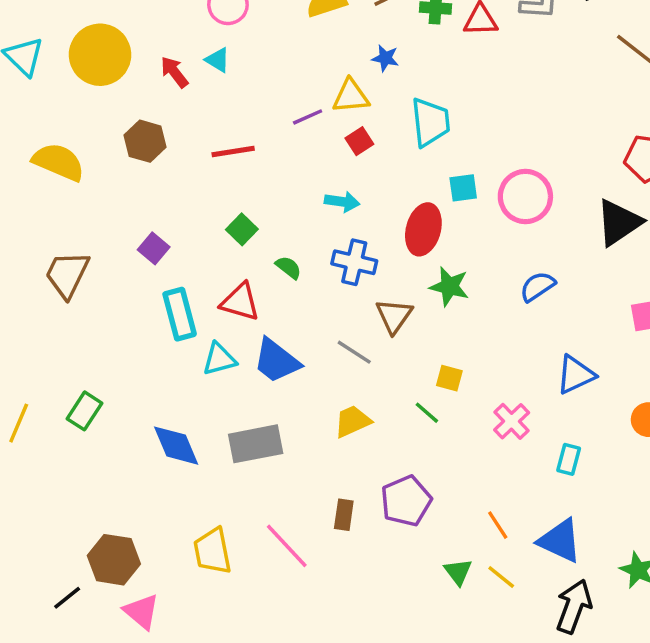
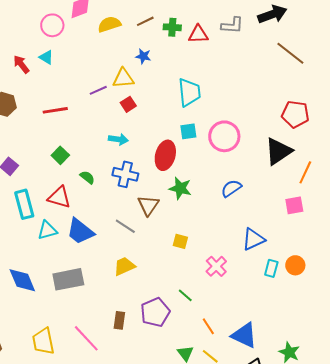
cyan trapezoid: (430, 122) -> (189, 92), moved
green line: (427, 413) -> (185, 295), moved
cyan rectangle: (569, 459) -> (271, 268), moved

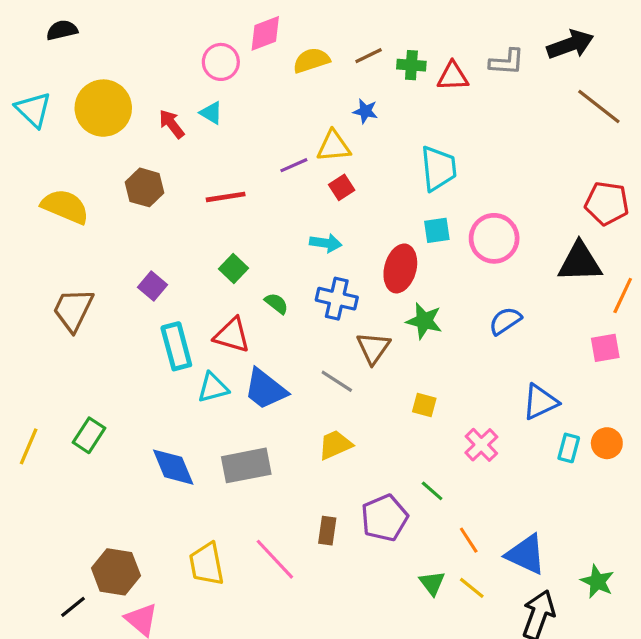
black triangle: (278, 151) -> (580, 262), turned 32

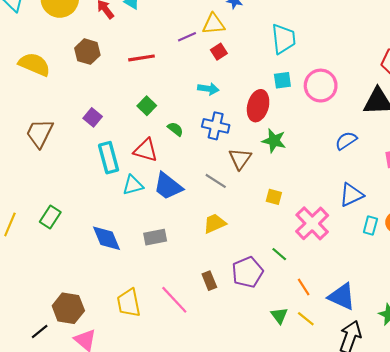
blue semicircle: (505, 321) -> (346, 141), moved
pink cross: (481, 445) -> (312, 223), size x1.5
gray rectangle: (246, 465) -> (155, 237), size x0.7
brown rectangle: (327, 531) -> (209, 281), turned -30

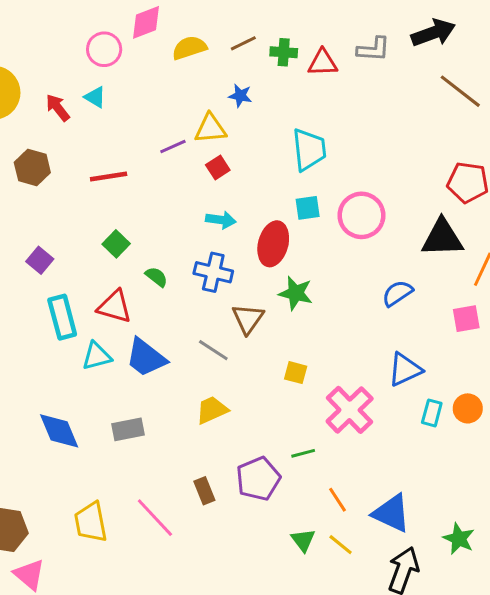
cyan arrow: (208, 89) -> (221, 220), moved
green line: (279, 254) -> (303, 453), turned -56

